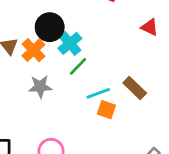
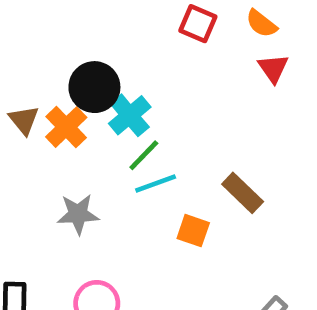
red triangle: (150, 27) -> (273, 68), moved, turned 30
gray star: (40, 87) -> (78, 214), moved
cyan line: (98, 93) -> (156, 184), moved

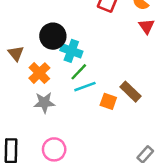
cyan cross: (130, 115) -> (71, 51), turned -30
orange cross: (66, 127) -> (39, 73), moved
orange square: (193, 231) -> (108, 101), moved

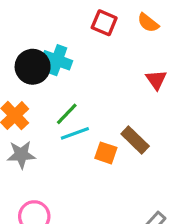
red triangle: (147, 26) -> (156, 80), moved
cyan cross: (71, 51) -> (57, 60), moved

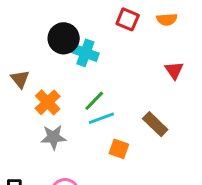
orange semicircle: (148, 23) -> (167, 19), turned -42
black circle: (33, 67) -> (64, 38), moved
orange square: (106, 153) -> (119, 149), moved

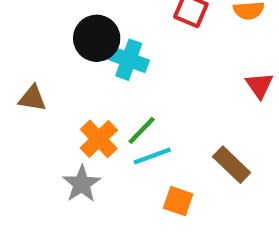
brown triangle: (20, 79) -> (32, 98), turned -42
orange cross: (48, 102) -> (99, 139), moved
gray star: (53, 137) -> (82, 184), turned -30

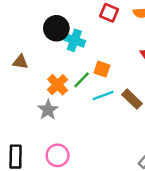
cyan line: (152, 156) -> (103, 95), moved
orange square: (178, 201) -> (102, 69), moved

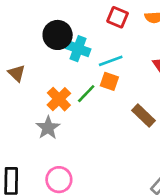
brown triangle: (20, 62) -> (17, 73), turned 35
cyan line: (103, 95) -> (111, 61), moved

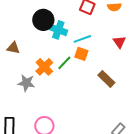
brown triangle: (17, 73) -> (13, 48), turned -32
gray star: (48, 128) -> (26, 83), moved, turned -30

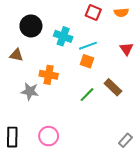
black circle: (43, 20) -> (31, 26), moved
green line: (64, 63) -> (87, 95), moved
orange cross: (44, 67) -> (49, 75), turned -36

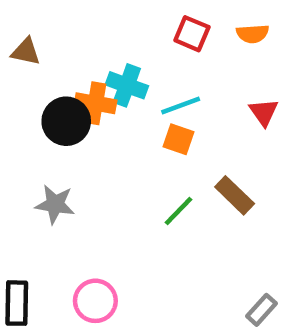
black circle: (31, 26) -> (66, 121), moved
brown triangle: (16, 55) -> (26, 52), moved
orange cross: (49, 75) -> (95, 103), moved

